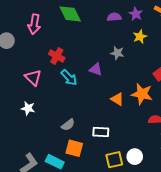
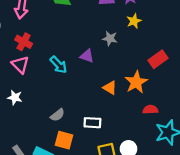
red cross: (57, 56) -> (24, 42), moved
orange star: (142, 94) -> (136, 82), turned 30

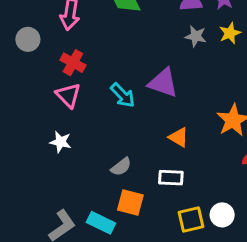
gray star: (110, 38) -> (196, 36), moved
purple triangle: (87, 56) -> (163, 83), size x1.5
orange triangle: (110, 88) -> (179, 137), moved

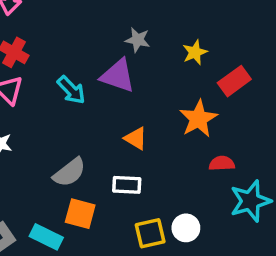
yellow star: (230, 33) -> (195, 52), moved
gray star: (196, 36) -> (138, 40), moved
gray semicircle: (121, 167) -> (69, 172), size x1.4

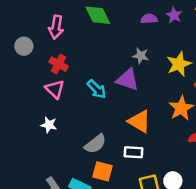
yellow star: (195, 52) -> (179, 64), size x1.5
orange triangle: (136, 138) -> (139, 121), size x1.5

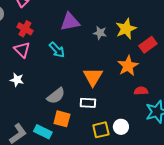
gray star: (141, 56) -> (100, 33), moved
purple triangle: (128, 80) -> (70, 22), moved, turned -30
orange triangle: (139, 121) -> (93, 77), turned 30

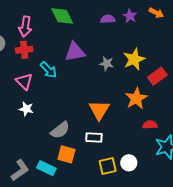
red cross: (25, 29) -> (24, 50), moved, turned -35
cyan arrow: (57, 50) -> (48, 70), moved
white star: (17, 80) -> (26, 109), moved

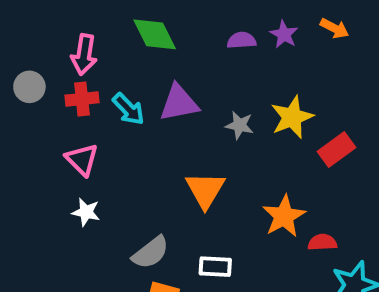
cyan arrow: (48, 70) -> (128, 109), moved
orange star: (136, 98) -> (284, 216), moved
orange triangle: (99, 110) -> (205, 190), moved

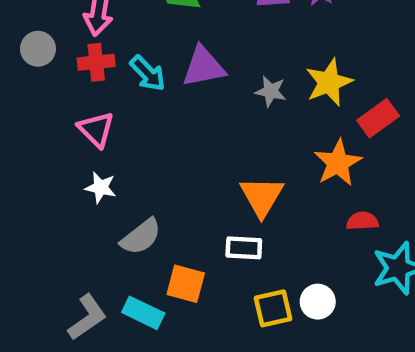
orange triangle: (205, 190) -> (262, 196), moved
orange star: (284, 216) -> (338, 163), moved
gray semicircle: (151, 252) -> (141, 237), moved

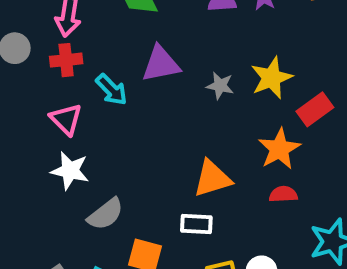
cyan arrow: (148, 73) -> (111, 90), moved
white star: (101, 188) -> (70, 171), size x1.4
orange triangle: (262, 196) -> (212, 179), turned 42
red semicircle: (362, 221) -> (283, 194), moved

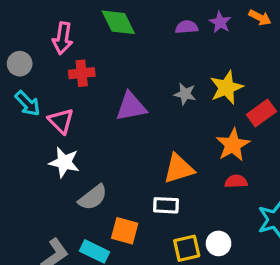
red cross: (66, 60) -> (82, 73), moved
purple triangle: (161, 64) -> (131, 107), moved
cyan arrow: (111, 90) -> (28, 103), moved

